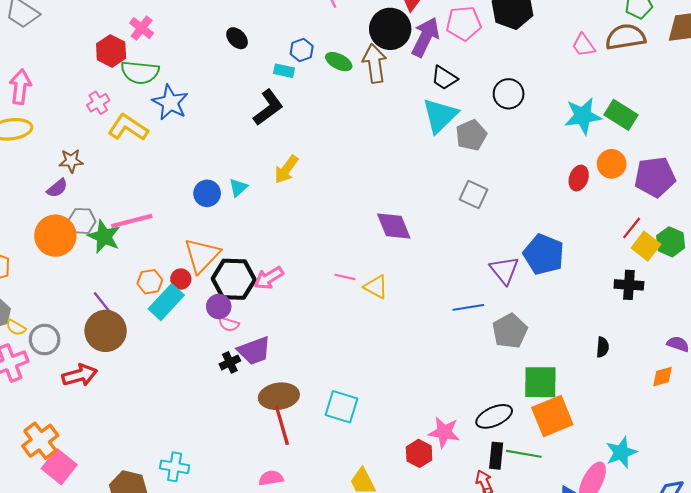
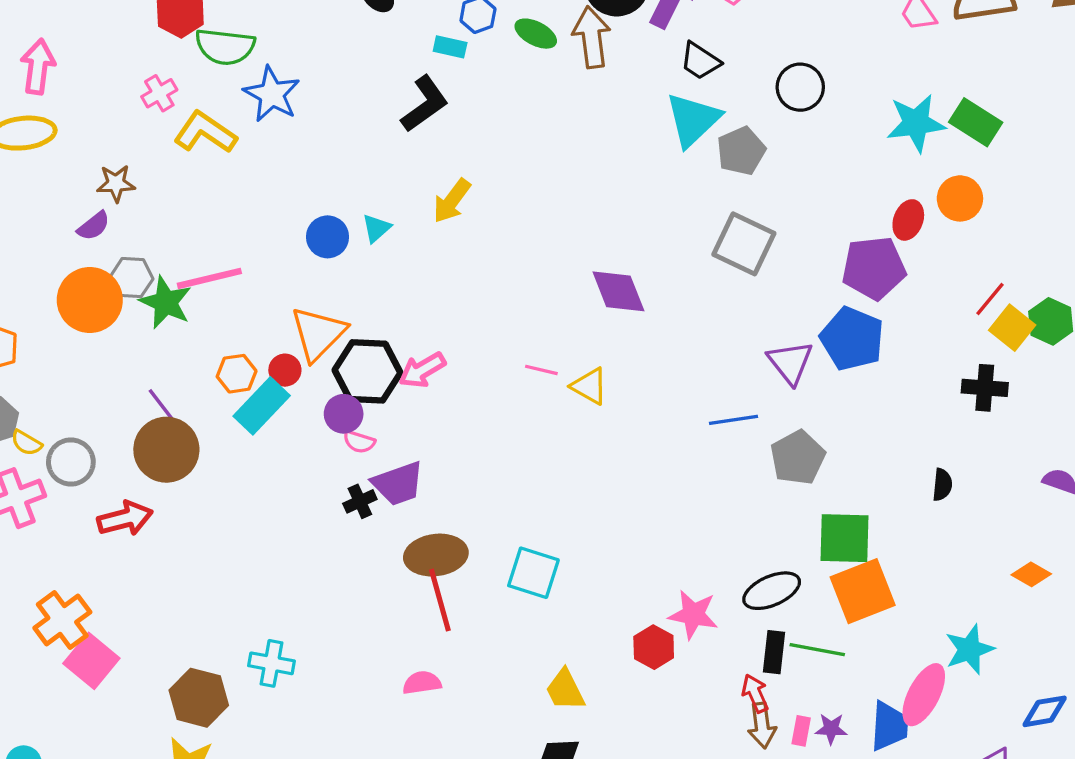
purple pentagon: (655, 177) -> (874, 268), moved
gray square: (474, 195) -> (744, 244), size x1.4
orange diamond: (663, 377) -> (1031, 574), moved, turned 45

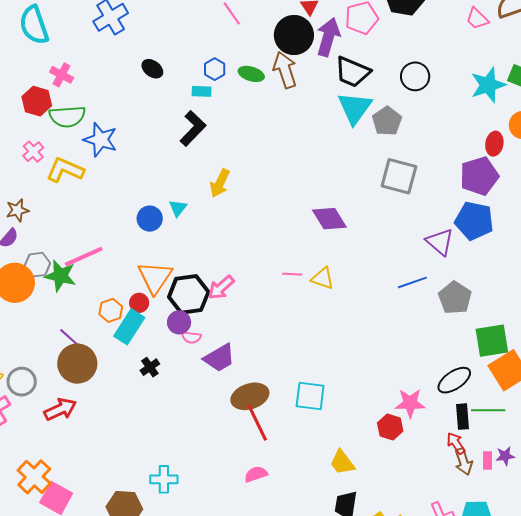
black trapezoid: (700, 61) -> (352, 72), size x1.4
black cross: (360, 501) -> (150, 367), moved

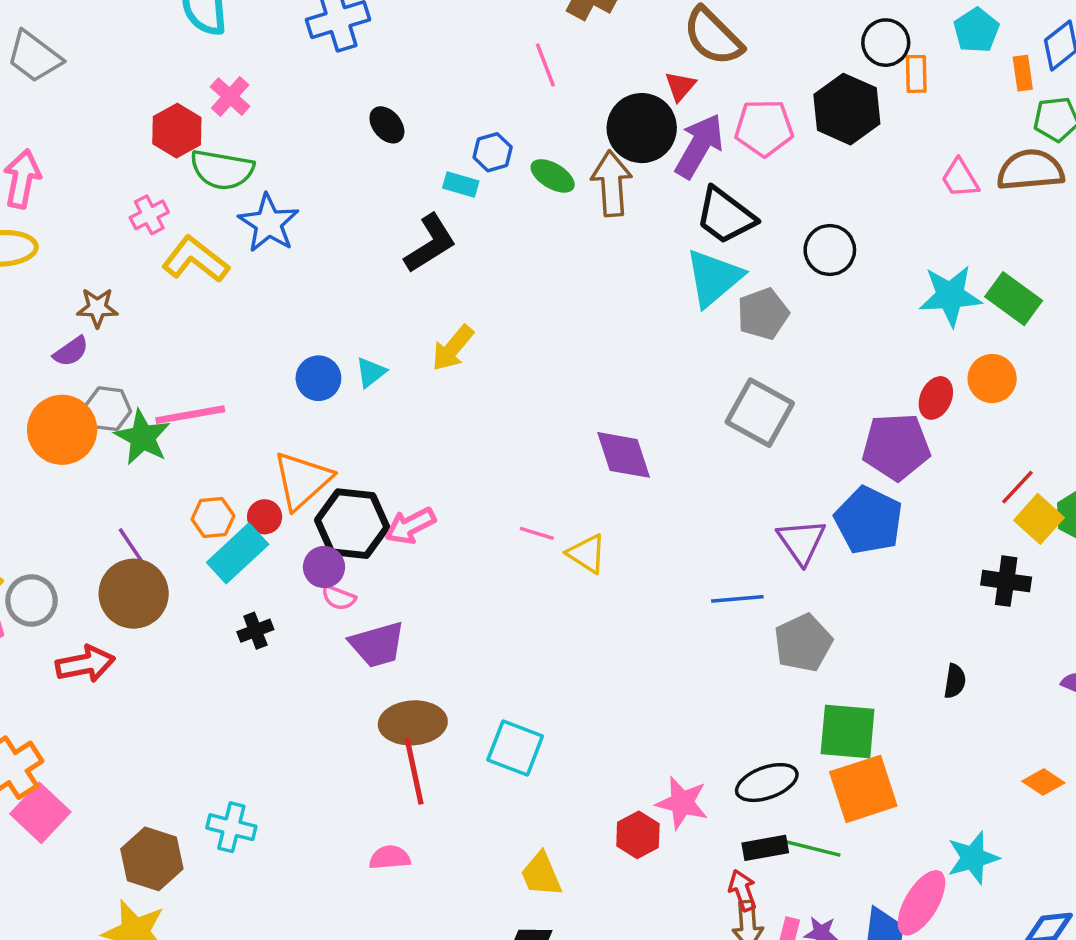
black rectangle: (463, 417) -> (765, 848), turned 70

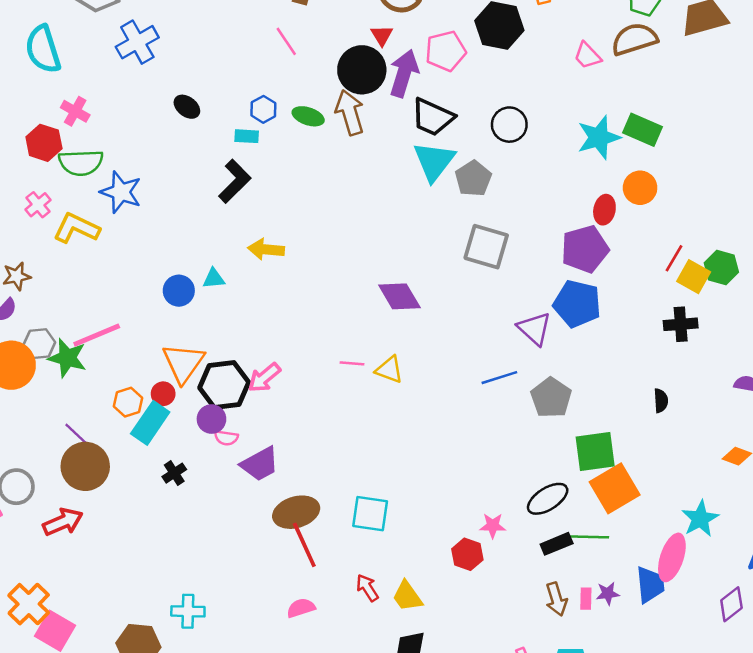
yellow arrow: (453, 348) -> (266, 249), turned 68
cyan triangle: (371, 372) -> (214, 279), turned 45
pink star: (682, 803) -> (493, 526), size x0.7
red arrow: (743, 890) -> (367, 588), moved

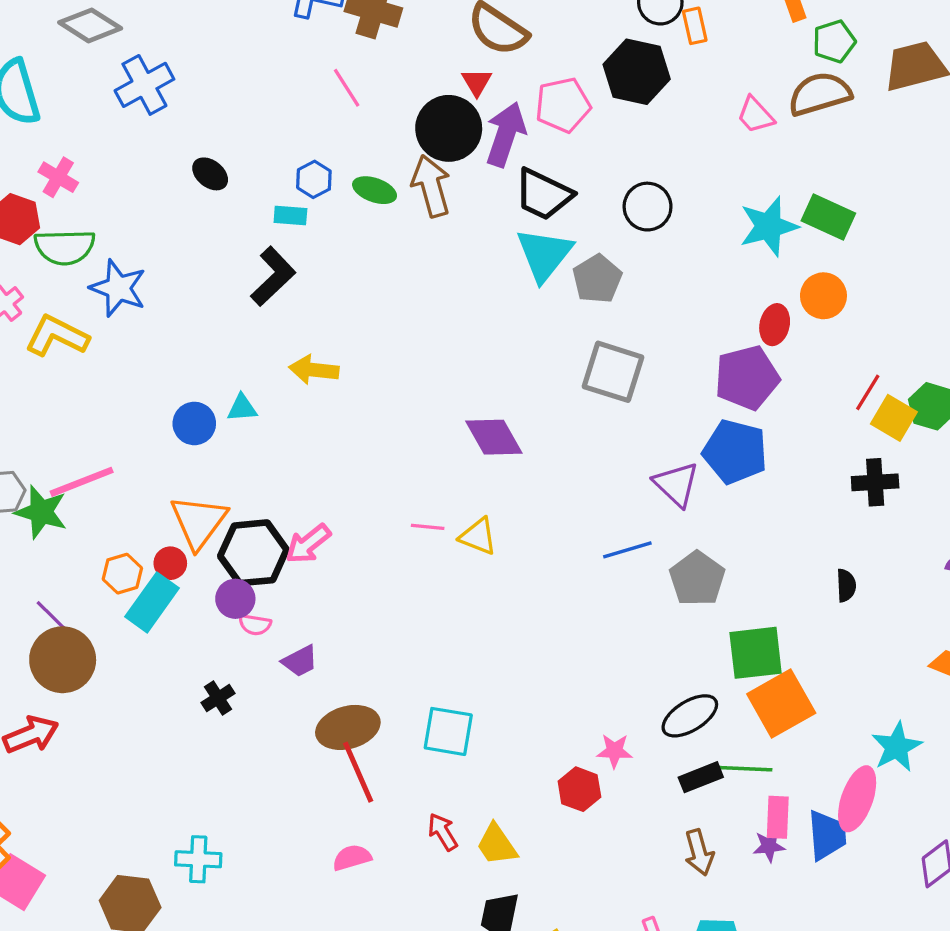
purple trapezoid: (260, 464) -> (300, 661), size x0.7
black cross: (174, 473) -> (218, 698), moved
pink rectangle: (586, 599) -> (778, 817), moved, size x1.4

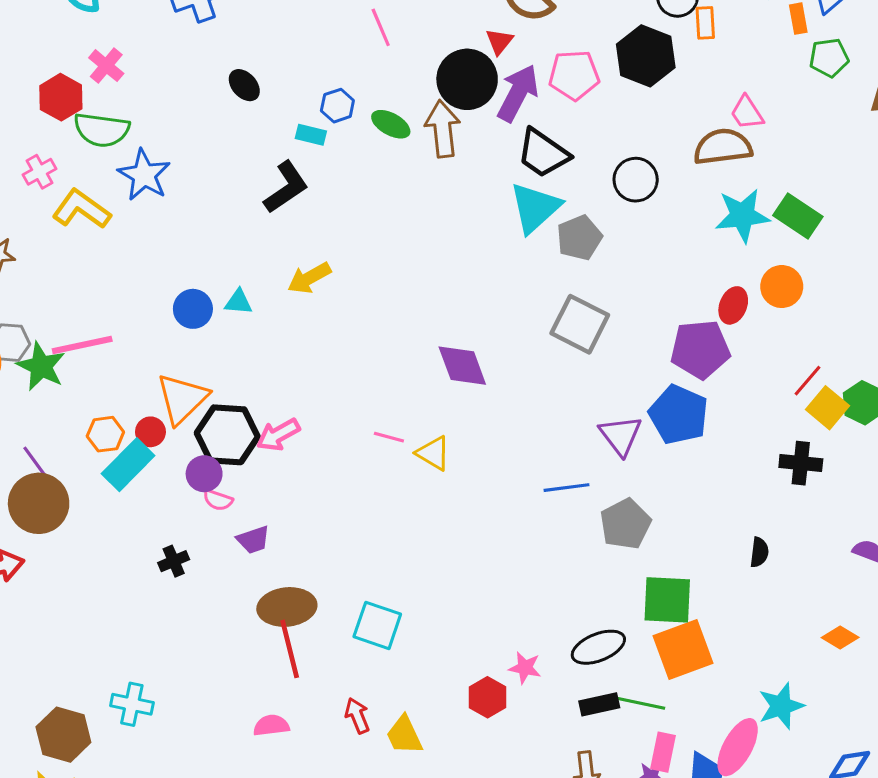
brown semicircle: (820, 94) -> (723, 147), moved
yellow arrow: (314, 370) -> (309, 278), turned -45

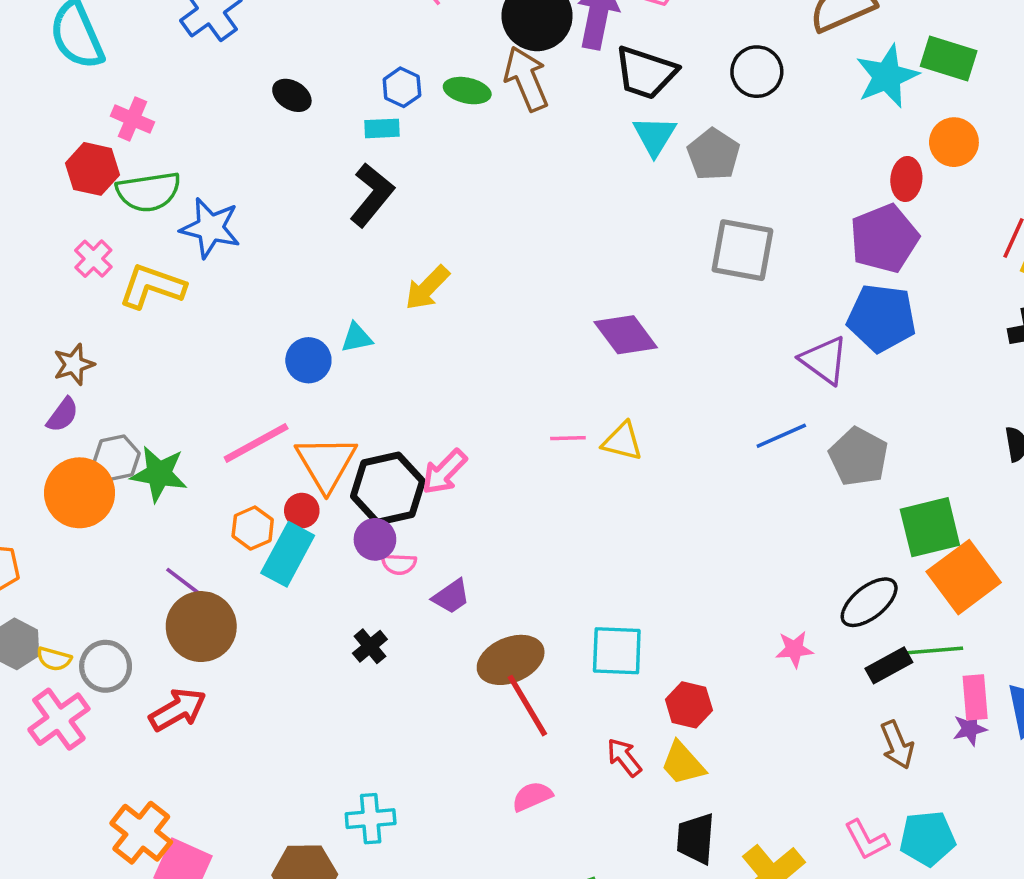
cyan triangle: (535, 208) -> (655, 136), size x0.7
pink line: (82, 345) -> (256, 443), moved
red hexagon: (488, 697) -> (689, 705), moved

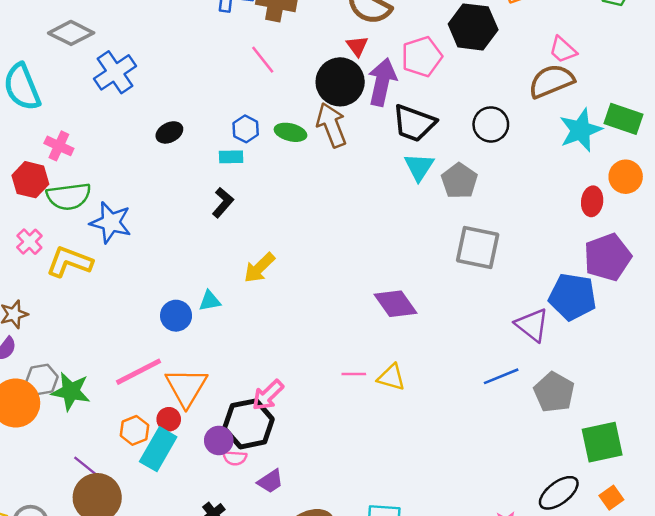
black ellipse: (292, 95) -> (169, 132), turned -60
black L-shape: (372, 195) -> (223, 203), size x0.7
purple pentagon: (884, 238) -> (608, 257), moved
black hexagon: (388, 489) -> (248, 424), moved
orange square: (964, 577) -> (611, 498), moved, size x0.5

